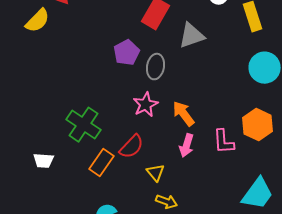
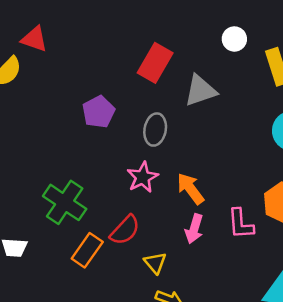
purple pentagon: (127, 53) -> (99, 112), moved

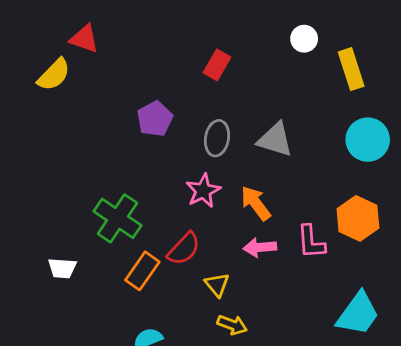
red rectangle: (155, 63) -> (217, 65), size x0.7
gray triangle: (200, 91) -> (275, 140), moved, turned 36
pink arrow: (194, 229) -> (260, 247), turned 68

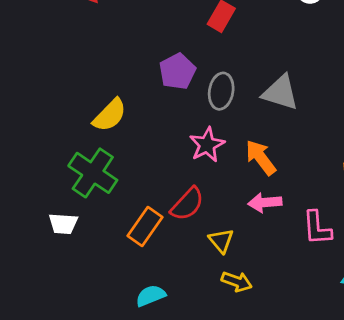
yellow semicircle: (54, 75) -> (110, 115), moved
purple pentagon: (155, 119) -> (177, 71), moved
green cross: (117, 218) -> (93, 173), moved
pink L-shape: (311, 242) -> (317, 228), moved

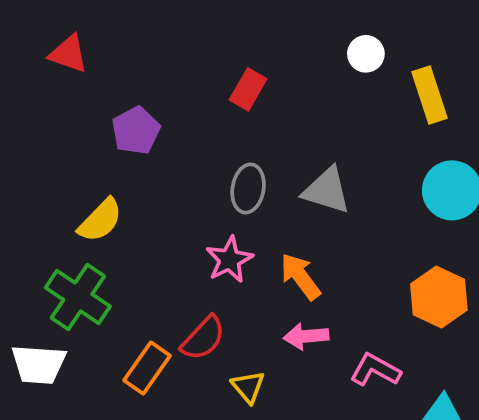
purple pentagon: (177, 71) -> (136, 131), moved
white trapezoid: (63, 224) -> (39, 364), size x1.4
pink L-shape: (317, 228) -> (375, 370), turned 123

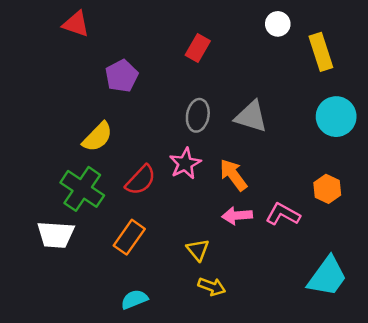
orange hexagon: (439, 297) -> (327, 189), size x0.7
red semicircle: (203, 338) -> (141, 180), moved
pink L-shape: (375, 370) -> (283, 214), moved

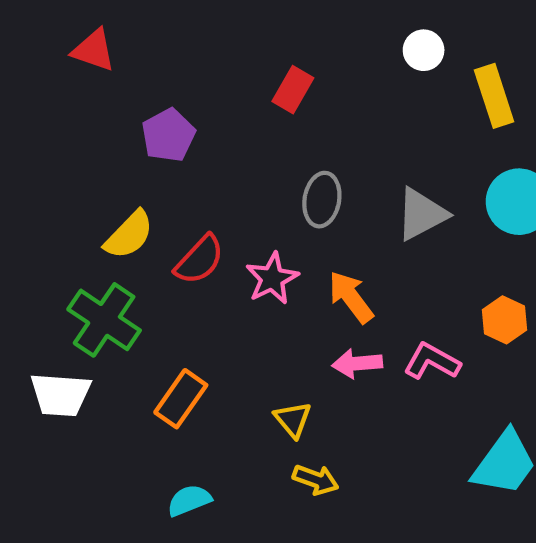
gray ellipse: (198, 115) -> (322, 200), moved
gray triangle: (251, 117) -> (421, 214), moved, turned -45
red semicircle: (141, 180) -> (199, 260), moved

